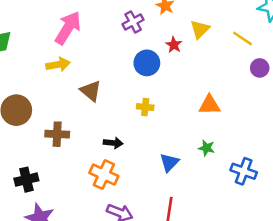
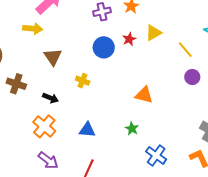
yellow cross: (145, 107) -> (83, 81), moved
black arrow: (113, 143) -> (51, 98), moved
blue triangle: (169, 162) -> (87, 130), moved, turned 36

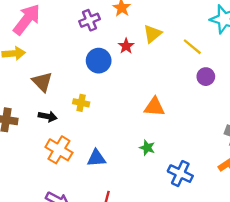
black arrow: (51, 98) -> (48, 116), moved
orange cross: (44, 126) -> (59, 150), moved

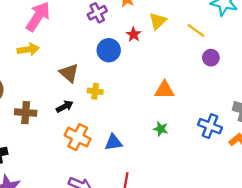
brown triangle: (42, 82) -> (69, 73), moved
black arrow: (48, 116) -> (65, 106), turned -35
blue cross: (180, 174) -> (210, 126), moved

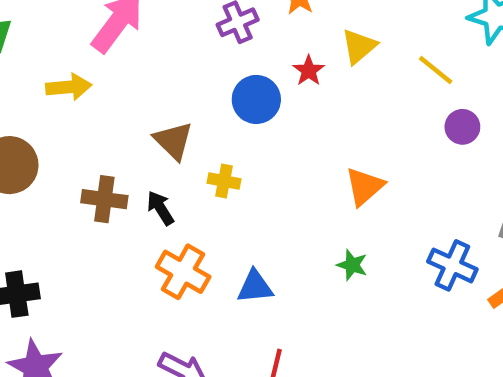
yellow arrow: (28, 49) -> (69, 87), moved
orange triangle: (164, 90) -> (365, 186), turned -45
black arrow: (65, 106) -> (160, 208), turned -98
brown cross: (26, 113) -> (104, 199), moved

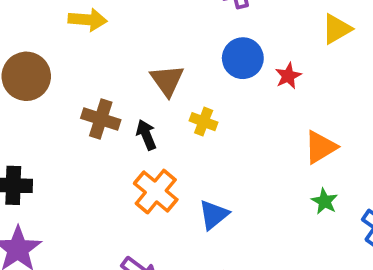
red star: (309, 71) -> (288, 76), moved
green star: (352, 265) -> (324, 201), moved
blue triangle: (255, 287) -> (214, 215), turned -44

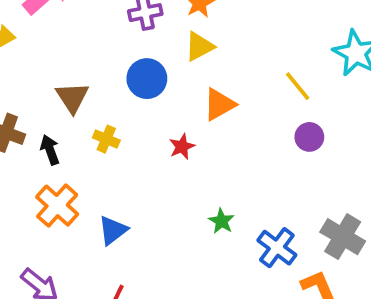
yellow triangle: (337, 29) -> (199, 46), moved
red star: (288, 76) -> (182, 147), moved
orange triangle: (320, 147) -> (219, 104), moved

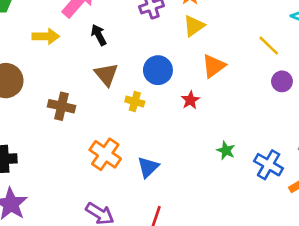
blue circle: (147, 79) -> (158, 70), moved
black arrow: (50, 150) -> (99, 35), moved

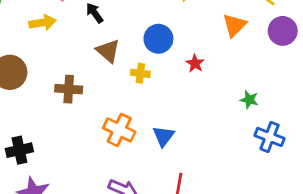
orange triangle: (214, 66) -> (234, 25), moved
purple circle: (282, 81) -> (283, 31), size x1.4
green star: (226, 151) -> (249, 100), moved
blue cross: (269, 165) -> (270, 137), moved

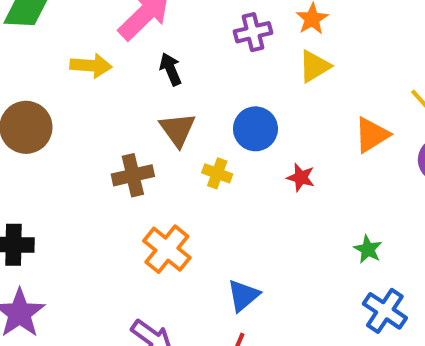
red star: (195, 63) -> (301, 177), turned -30
brown cross: (69, 89) -> (133, 175), moved, turned -30
blue triangle: (163, 136) -> (243, 295), moved

